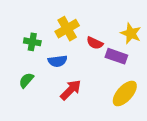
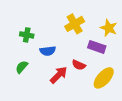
yellow cross: (67, 29) -> (75, 24), moved
red semicircle: (95, 43) -> (79, 65), moved

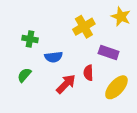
yellow star: (109, 28) -> (121, 17), moved
red semicircle: (79, 65) -> (88, 73), turned 64

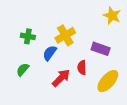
yellow cross: (84, 27) -> (65, 35), moved
blue semicircle: (54, 57) -> (50, 53), turned 133

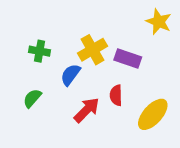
purple rectangle: (101, 49) -> (128, 58), moved

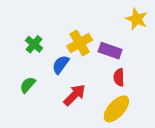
green cross: (40, 51) -> (34, 44), turned 30
red semicircle: (116, 95) -> (119, 77), moved
yellow ellipse: (153, 114) -> (116, 109), moved

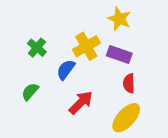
yellow star: (137, 19) -> (119, 19), moved

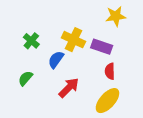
yellow star: (119, 19) -> (116, 16), moved, turned -30
yellow cross: (86, 46) -> (73, 40), turned -35

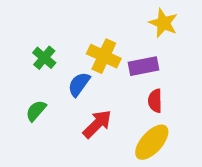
yellow star: (116, 16) -> (163, 23), turned 30
purple rectangle: (102, 47) -> (144, 66), turned -30

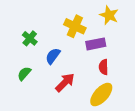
yellow cross: (104, 56) -> (75, 26), moved

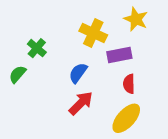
blue semicircle: (53, 56) -> (78, 73), moved
green semicircle: (24, 74) -> (18, 74), moved

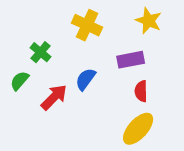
yellow cross: (93, 33) -> (87, 25), moved
red arrow: (81, 103) -> (54, 97), moved

